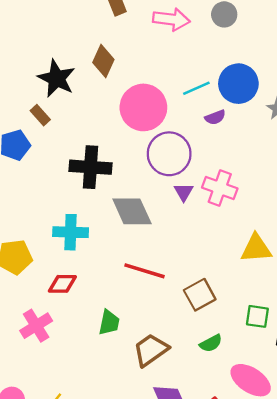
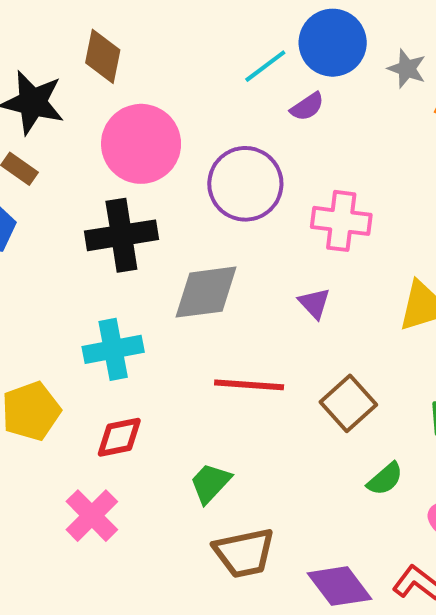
pink circle: (143, 107) -> (141, 144), moved
purple triangle: (184, 192) -> (314, 303), moved
gray diamond: (132, 211) -> (206, 292), turned -60
green trapezoid: (109, 323) -> (210, 483), turned -136
brown trapezoid: (151, 350) -> (244, 553), moved, turned -144

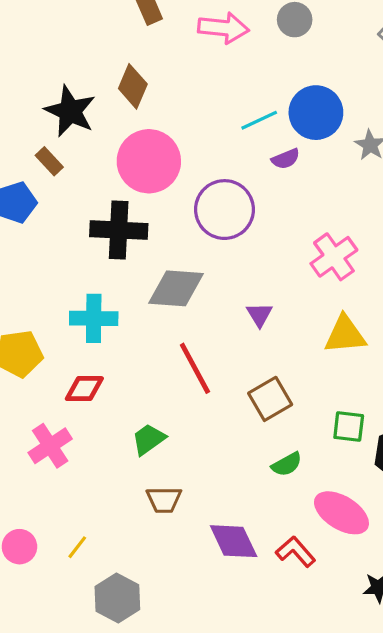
pink cross: (341, 221) -> (334, 257), moved, turned 36
red line: (249, 385) -> (195, 368), turned 46
brown trapezoid: (244, 553) -> (164, 500), size x0.7

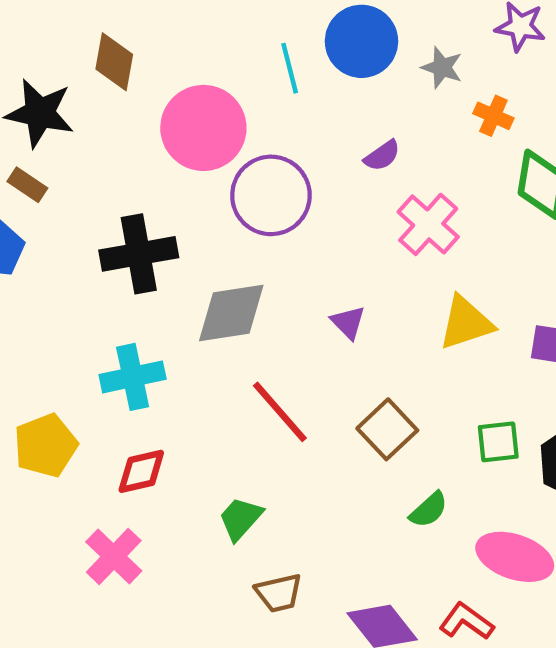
cyan line: (259, 120) -> (290, 68), turned -66
purple semicircle: (286, 159) -> (382, 156), moved
pink circle: (149, 161) -> (203, 128), moved

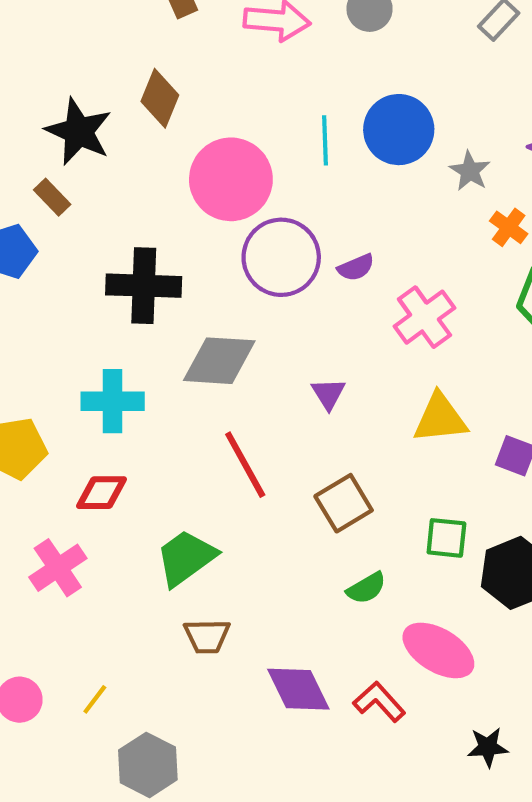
purple semicircle: (382, 156) -> (356, 267), moved
green trapezoid: (240, 518) -> (186, 558), size x1.4

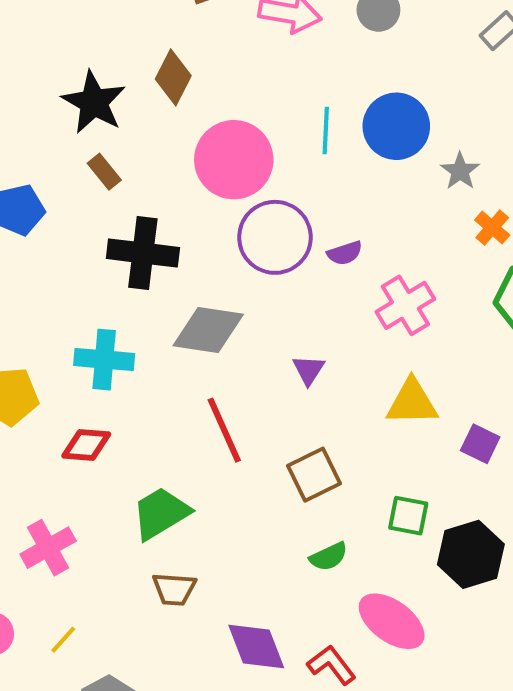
brown rectangle: (52, 197) -> (104, 172), moved
pink cross: (58, 568) -> (48, 548), moved

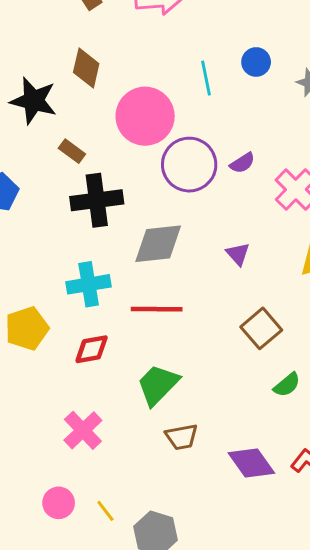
blue circle: (396, 126) -> (256, 62), size x0.6
brown rectangle: (104, 172) -> (72, 151), moved
red line: (224, 430) -> (157, 309), moved, turned -51
yellow line: (63, 640) -> (105, 511), moved, turned -65

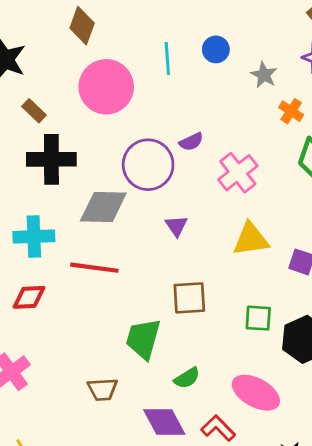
brown diamond: (86, 68) -> (82, 26), moved
purple circle: (189, 165) -> (148, 165), moved
brown square: (261, 328) -> (189, 298), turned 30
green trapezoid: (158, 385) -> (143, 339), moved, turned -36
green semicircle: (287, 385) -> (187, 378), moved

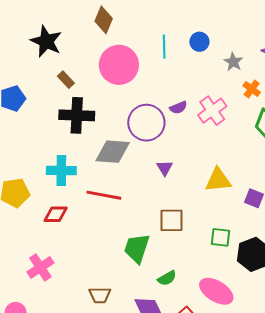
pink cross: (238, 173) -> (212, 111), moved
brown trapezoid: (103, 389) -> (100, 295), moved

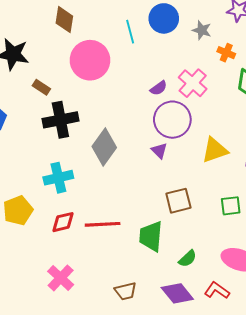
blue circle: (199, 42) -> (164, 18), size x1.5
purple circle: (146, 123) -> (172, 120), moved
gray diamond: (113, 152) -> (104, 147), turned -45
red line: (104, 195) -> (103, 224), moved

